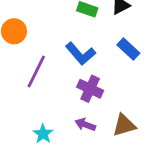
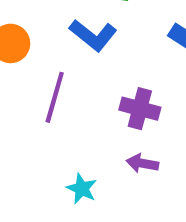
blue L-shape: (80, 54) -> (93, 35), moved

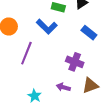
purple cross: (140, 109) -> (75, 62), moved

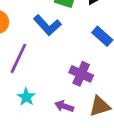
cyan star: (34, 96) -> (26, 97), moved

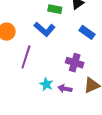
cyan star: (26, 97) -> (46, 84), moved

